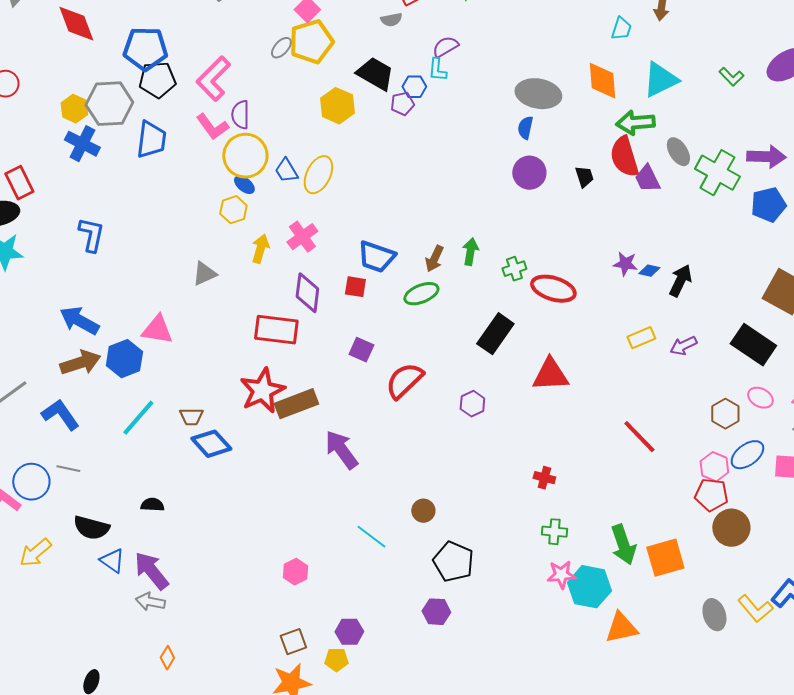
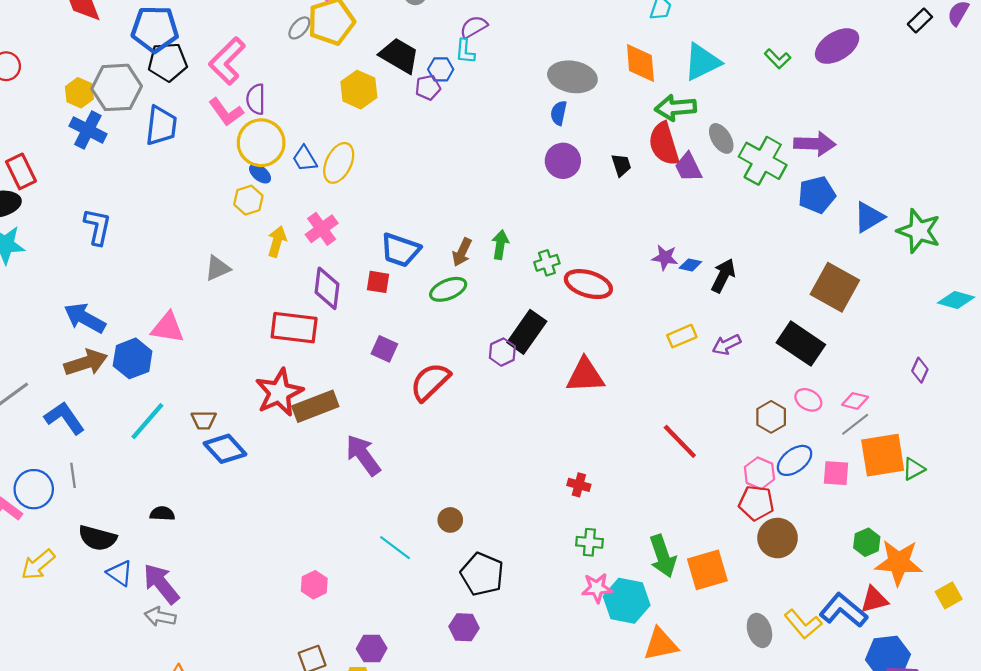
purple hexagon: (472, 404) -> (502, 352), moved
gray line: (68, 469) -> (73, 475), turned 70

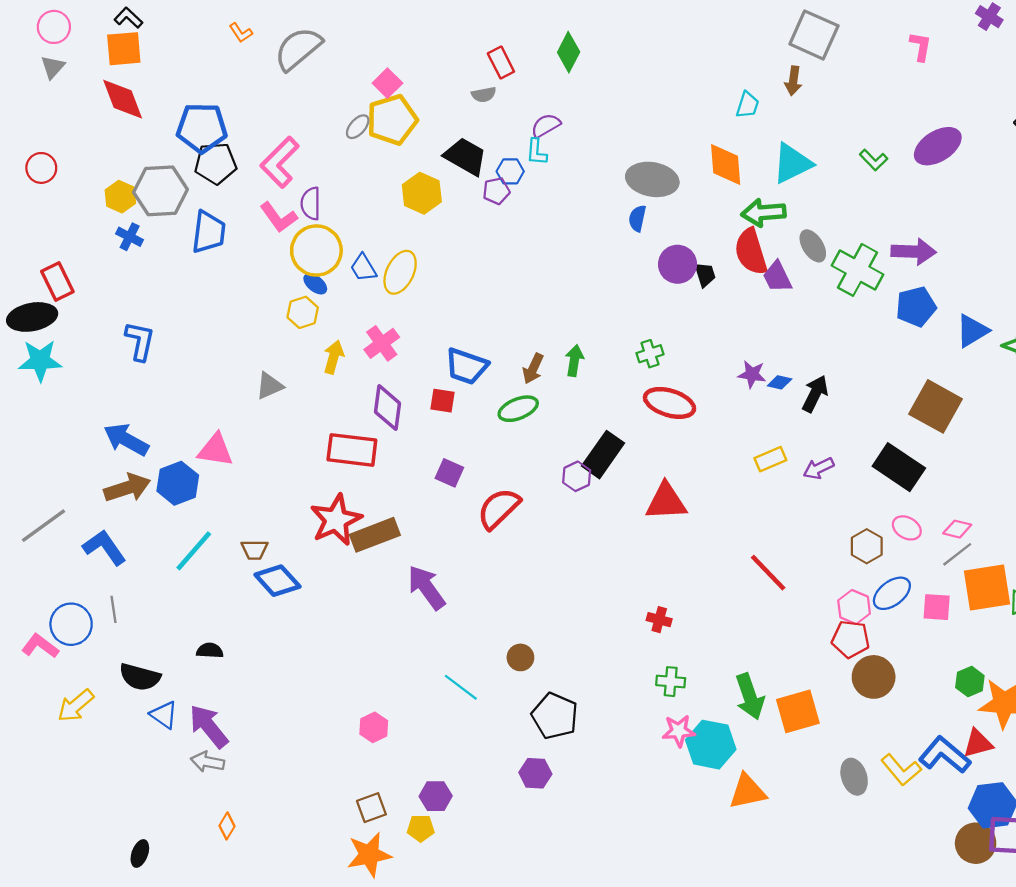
blue cross: (88, 130) -> (130, 237), size x0.7
purple circle: (563, 161) -> (678, 264), moved
green cross: (547, 263) -> (650, 354), moved

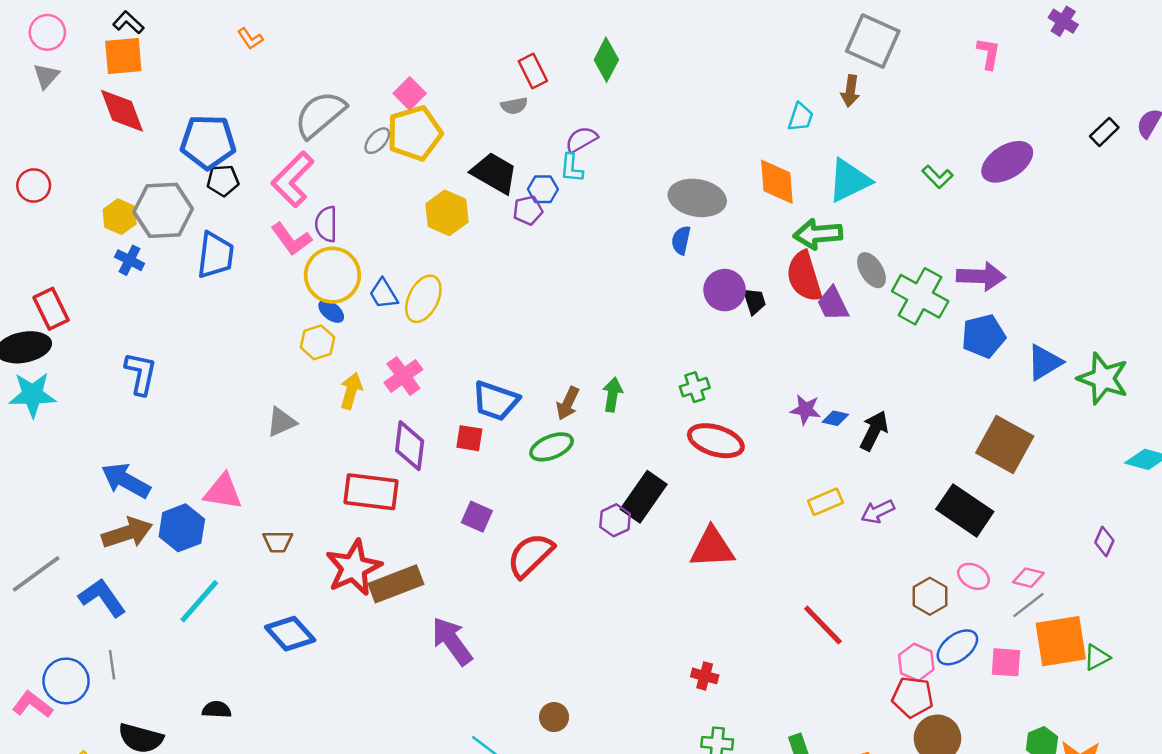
gray semicircle: (298, 49) -> (320, 115), moved
black pentagon: (216, 163) -> (223, 181), size x0.7
brown trapezoid: (254, 550) -> (278, 542), moved

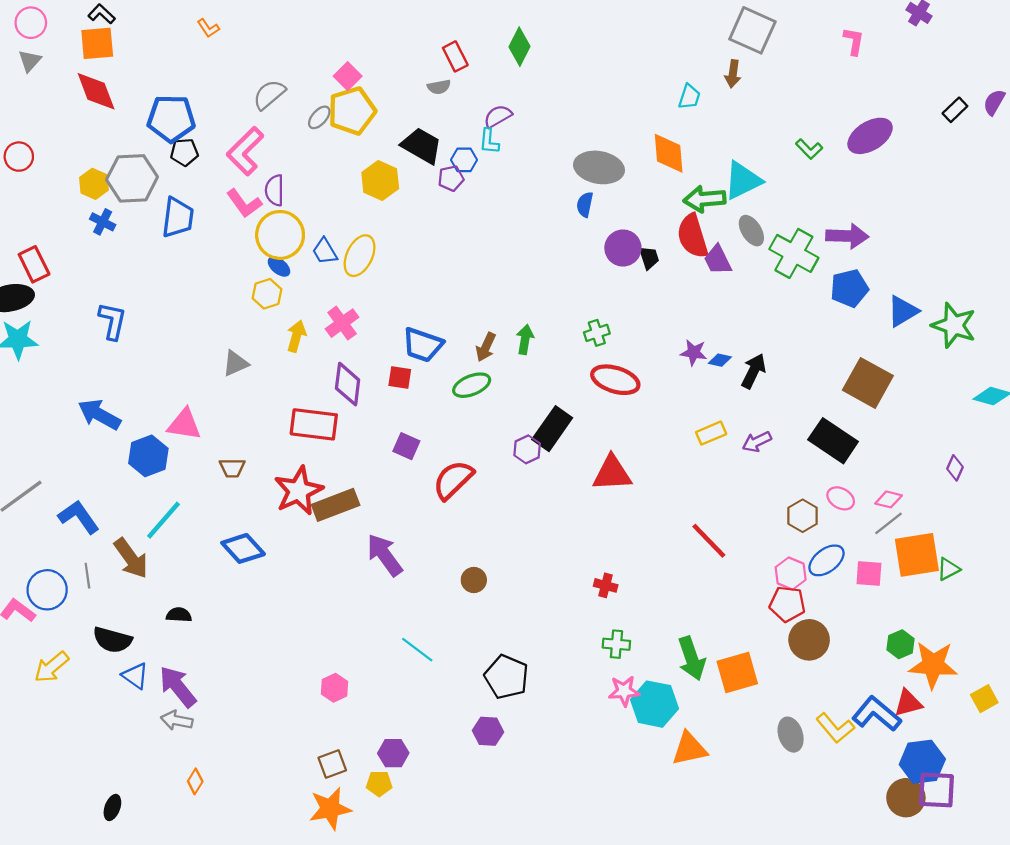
gray semicircle: (320, 115) -> (269, 95), size x0.7
cyan triangle: (849, 181) -> (743, 181), moved
brown arrow: (127, 533) -> (131, 558), moved, turned 72
brown circle: (554, 717) -> (474, 580), moved

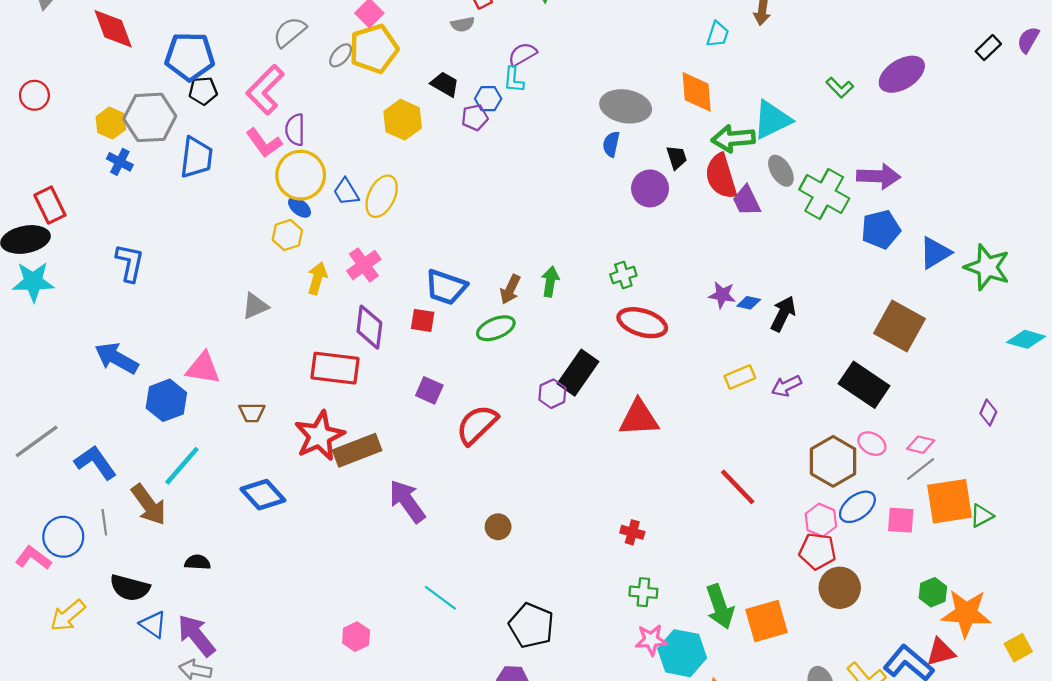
black trapezoid: (422, 146) -> (445, 84), size x0.7
black trapezoid: (649, 258) -> (677, 157), moved
brown hexagon: (803, 516) -> (833, 461), size x1.5

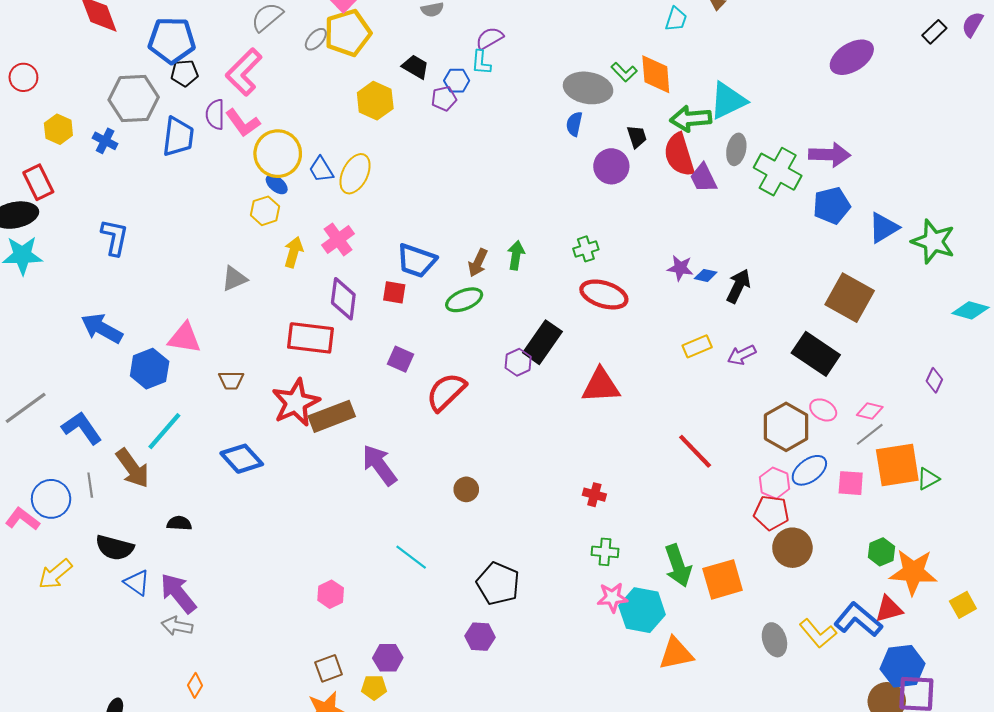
green L-shape: (840, 88) -> (624, 72), moved
yellow hexagon: (111, 123) -> (58, 129), moved
purple semicircle: (295, 130) -> (215, 114), moved
gray ellipse: (781, 171) -> (736, 149), turned 44

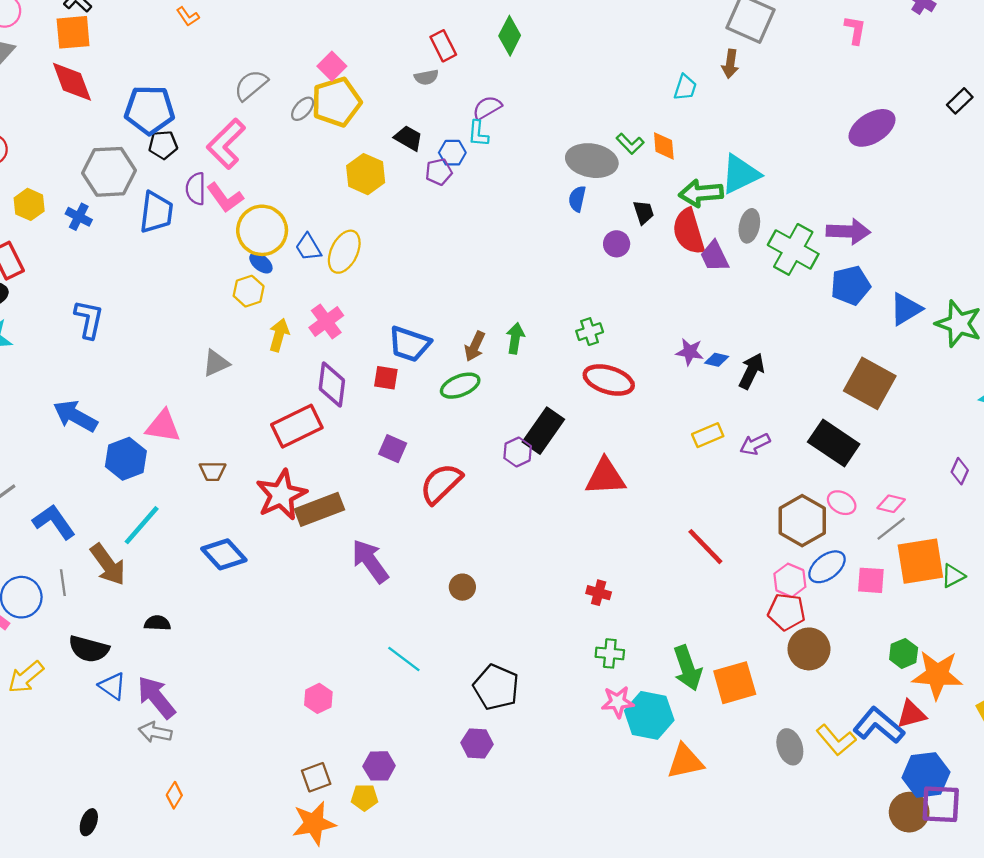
orange diamond: (656, 74) -> (664, 146), size x0.7
purple circle: (611, 166) -> (617, 244), size x0.7
red rectangle: (311, 338) -> (297, 426), turned -33

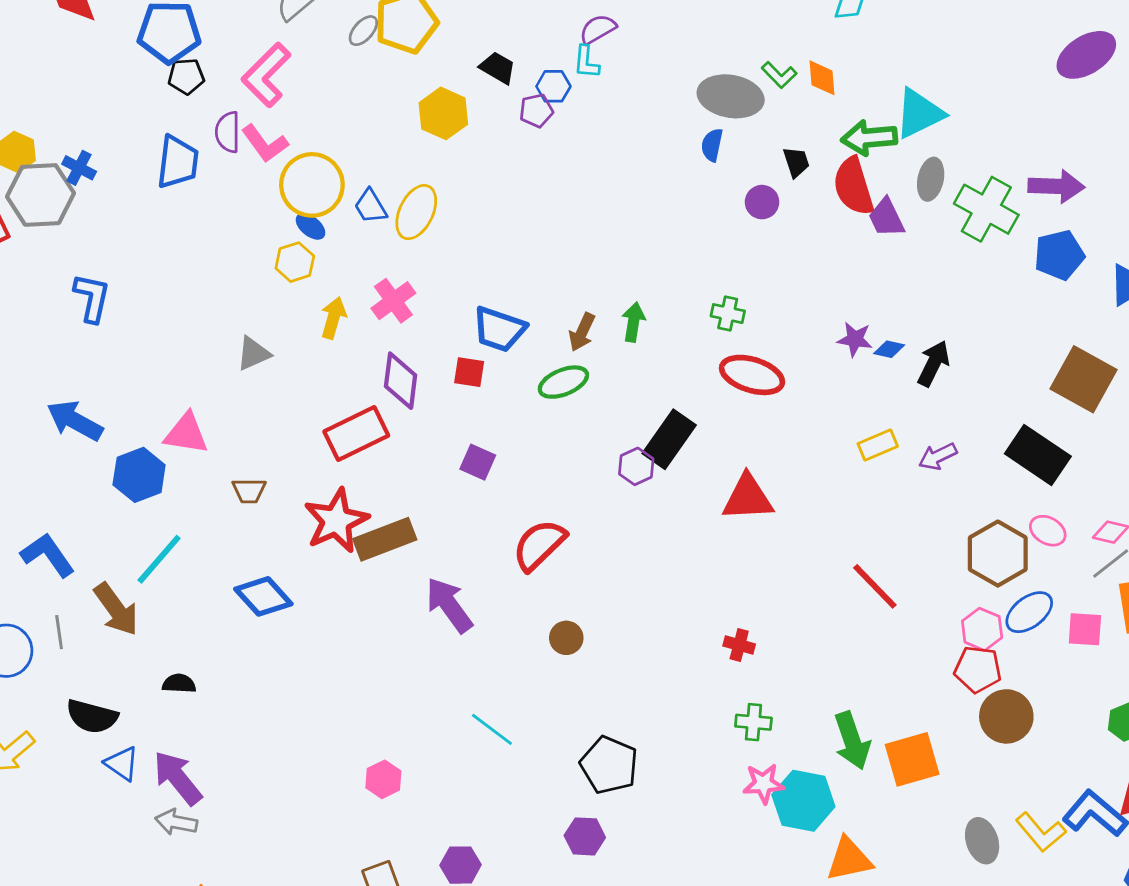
gray hexagon: (109, 172) -> (40, 195), moved
green cross: (590, 332) -> (728, 314), turned 30
red semicircle: (441, 484) -> (539, 545), moved

